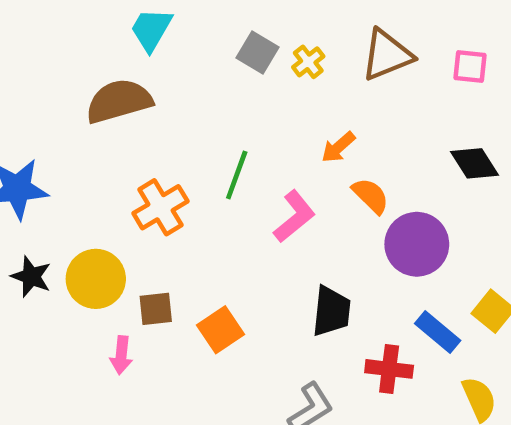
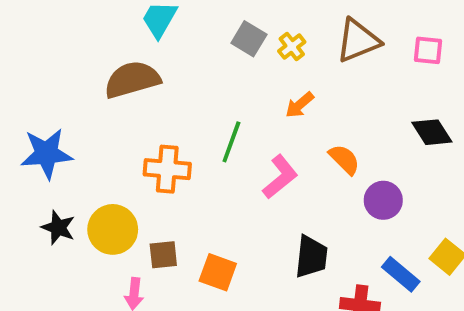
orange arrow: (338, 147) -> (300, 105), moved
orange cross: (160, 207) -> (167, 169), turned 36
purple circle: (417, 244) -> (383, 200), size x0.7
orange square: (220, 330) -> (218, 272), turned -36

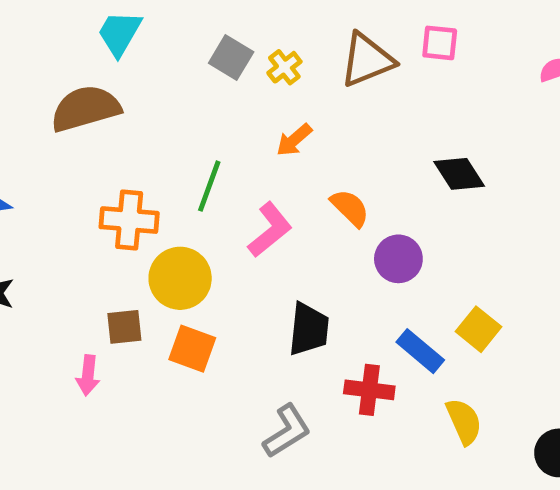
pink square: (428, 50) -> (440, 43), moved
yellow circle: (113, 229) -> (180, 278), moved

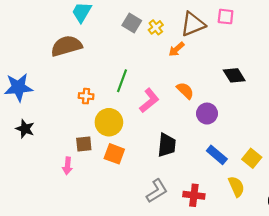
orange arrow: (294, 140) -> (176, 49), moved
orange cross: (129, 220) -> (86, 96), size x0.6
yellow square: (479, 329) -> (252, 158), moved
red cross: (369, 390) -> (194, 195), moved

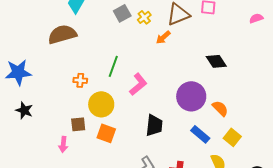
gray square: (132, 23) -> (122, 13), turned 30
orange semicircle: (185, 91) -> (220, 108), moved
purple circle: (207, 114) -> (191, 96), size x1.5

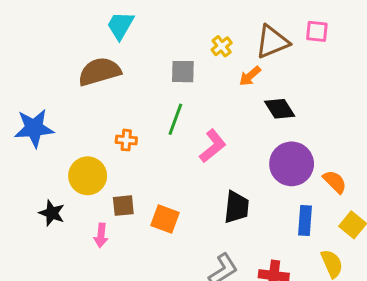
gray square: (122, 13) -> (183, 72), moved, turned 30
black diamond: (216, 61) -> (280, 109), moved
yellow circle: (101, 104) -> (88, 176), moved
black star: (24, 110) -> (52, 213), moved
blue rectangle: (200, 134) -> (305, 220), turned 54

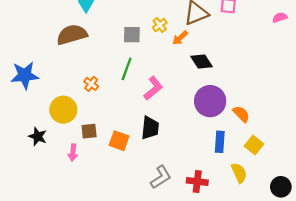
yellow cross: (222, 46) -> (160, 25), moved
orange cross: (126, 140) -> (91, 84), turned 32
black trapezoid: (236, 207) -> (150, 128), moved

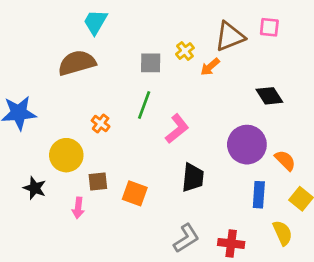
black diamond: (202, 61) -> (269, 96), moved
black trapezoid: (150, 128) -> (193, 178), moved

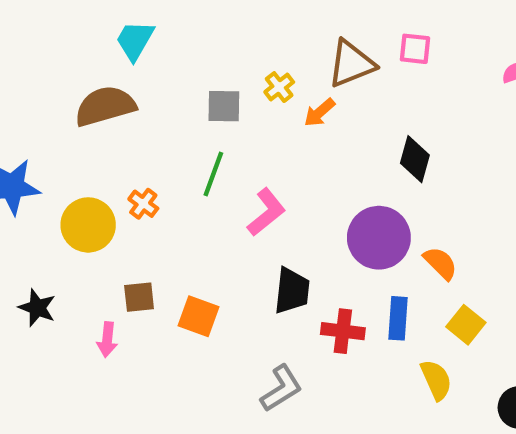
black diamond: (269, 96) -> (415, 159), turned 48
yellow circle: (66, 155) -> (88, 225), moved
red cross: (231, 243) -> (343, 331), moved

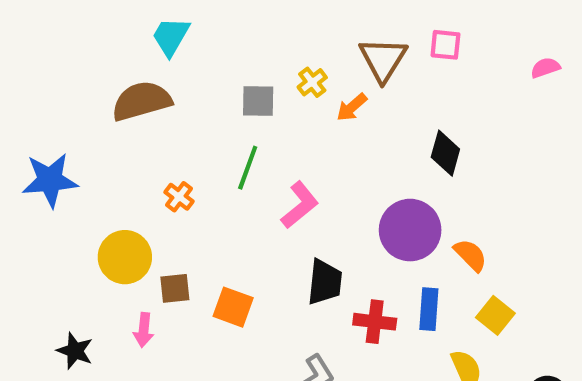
brown triangle: (351, 64) -> (383, 59), turned -36
yellow circle: (88, 225) -> (125, 257), moved
black star: (37, 308) -> (75, 351), moved

